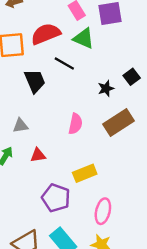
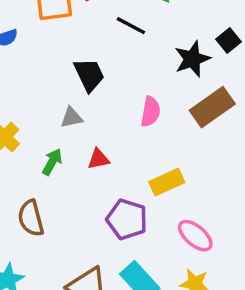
black trapezoid: (35, 81) -> (89, 75), moved
black star: (106, 88) -> (192, 59), size x1.5
pink ellipse: (103, 211) -> (195, 236), turned -60

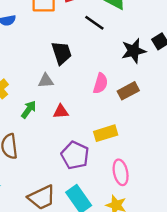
brown rectangle: (212, 107) -> (128, 91), moved, size x0.7
pink ellipse: (195, 236) -> (121, 172), turned 30

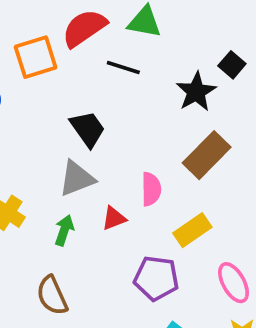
gray triangle: (46, 81) -> (77, 179), size x1.5
pink semicircle: (100, 83) -> (151, 189), moved
brown rectangle: (128, 91) -> (207, 155), size x1.4

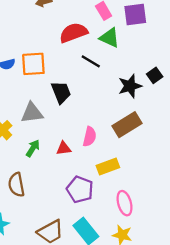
orange square: (36, 57) -> (33, 64), moved
gray triangle: (77, 179) -> (32, 113), moved

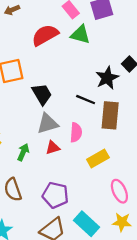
black line: (91, 61) -> (86, 100), moved
gray triangle: (32, 113) -> (48, 124), moved
brown rectangle: (127, 125) -> (110, 115), turned -44
purple pentagon: (80, 189) -> (55, 195), moved

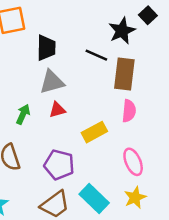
black trapezoid: (42, 94) -> (46, 48), turned 30
pink semicircle: (76, 132) -> (129, 111), moved
yellow rectangle: (98, 158) -> (94, 132), moved
yellow star: (122, 222) -> (135, 198), turned -30

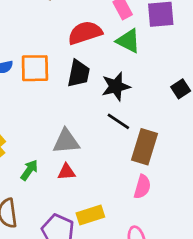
black star: (122, 31) -> (116, 86), moved
black trapezoid: (46, 48) -> (79, 74), moved
yellow rectangle: (94, 132) -> (90, 215), moved

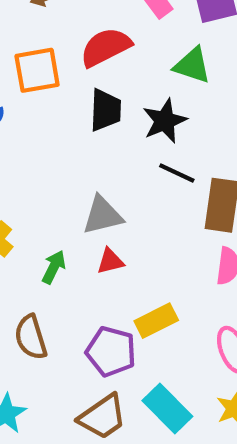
green triangle: (128, 41) -> (192, 65), moved
orange square: (35, 68) -> (37, 70), moved

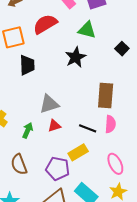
black trapezoid: (106, 110) -> (27, 65), moved
black line: (177, 173) -> (88, 128), moved

